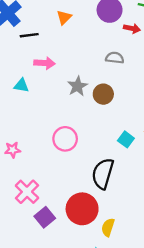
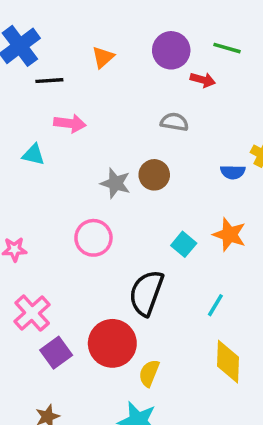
gray star: (78, 86) -> (115, 183), moved, turned -30

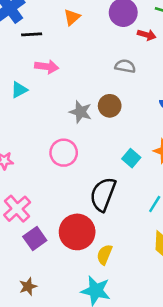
cyan triangle: (33, 155) -> (19, 90), turned -42

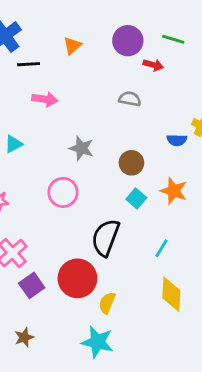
cyan triangle: (19, 90) -> (14, 144), moved
brown circle: (110, 106) -> (131, 163), moved

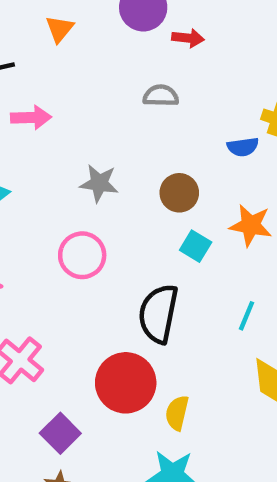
purple square: (32, 285) -> (60, 433), moved

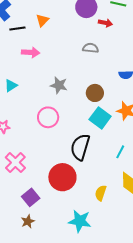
orange triangle: (60, 29) -> (42, 20), moved
cyan square: (196, 246) -> (100, 118), size x1.5
yellow semicircle: (177, 413) -> (101, 193), moved

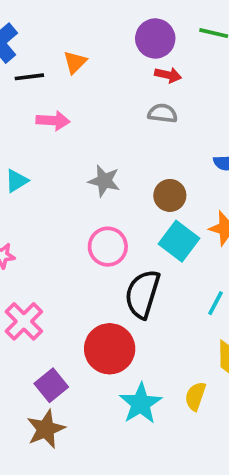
red arrow: (105, 23) -> (168, 75), moved
pink circle: (48, 117) -> (108, 247), moved
yellow semicircle: (101, 193) -> (195, 396), moved
brown star: (28, 221) -> (46, 429), size x1.5
cyan star: (80, 221) -> (141, 404), moved, turned 30

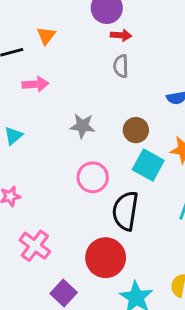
gray semicircle: (163, 113) -> (121, 66), turned -90

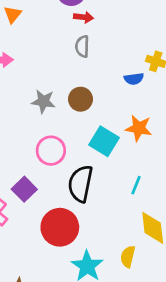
brown circle: (136, 130) -> (80, 99), moved
purple square: (64, 293) -> (24, 189), moved

